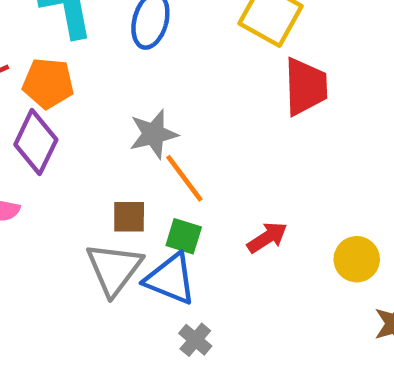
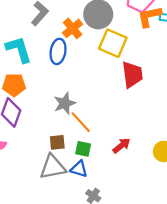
gray triangle: (114, 269) -> (53, 167), turned 48
blue triangle: (170, 279) -> (79, 169), size x0.7

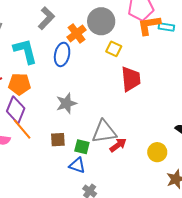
yellow square: (113, 43) -> (114, 49), size x0.6
orange line: (81, 122) -> (22, 129), moved
gray triangle: (53, 167) -> (104, 132), moved

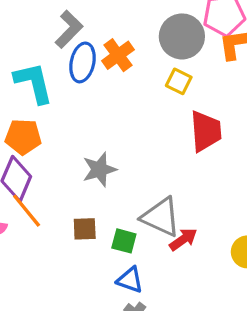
gray circle: (101, 21) -> (182, 36), moved
blue ellipse: (62, 54) -> (83, 62), moved
gray triangle: (104, 132) -> (161, 217), turned 32
blue triangle: (77, 165) -> (130, 280), moved

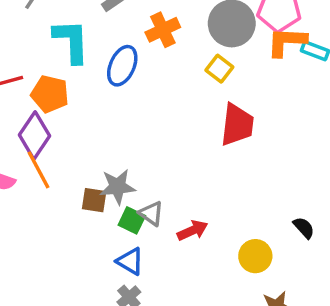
blue ellipse: (83, 62) -> (122, 66), moved
gray star: (99, 169) -> (117, 187), moved
gray triangle: (161, 217) -> (151, 213), moved, size x0.6

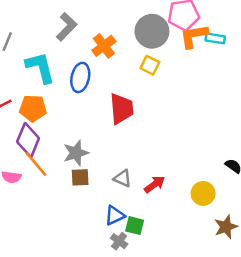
red trapezoid: (237, 125) -> (122, 109), moved
gray star: (117, 187) -> (76, 153), moved
green square: (132, 220) -> (135, 226), moved
blue triangle: (130, 261) -> (115, 215), turned -45

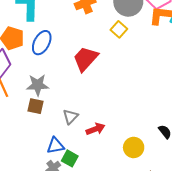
blue ellipse: (80, 77) -> (42, 43), moved
red trapezoid: (122, 109) -> (86, 59), turned -148
gray triangle: (123, 178) -> (71, 117), turned 35

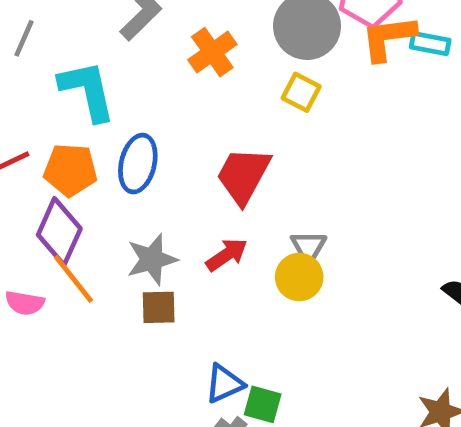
gray triangle: (71, 117) -> (308, 247), moved
red arrow: (96, 129) -> (227, 255), moved
yellow circle: (134, 147) -> (299, 277), moved

